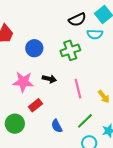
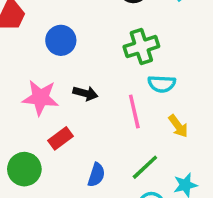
cyan semicircle: (95, 34) -> (162, 84), moved
green cross: (70, 50) -> (141, 47), moved
blue semicircle: (57, 126) -> (96, 175), turned -136

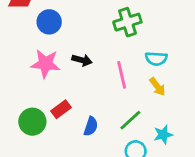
blue circle: (61, 40) -> (49, 22), moved
cyan semicircle: (162, 84) -> (156, 59), moved
red rectangle: (61, 138) -> (61, 109), moved

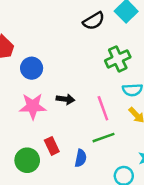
green cross: (127, 22) -> (118, 59), moved
red rectangle: (61, 109) -> (52, 146), turned -72
green line: (130, 120) -> (104, 138), moved, turned 30

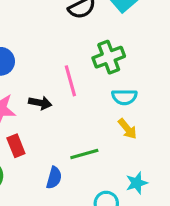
pink line: (103, 108) -> (70, 81), moved
red rectangle: (52, 146) -> (16, 146), moved

